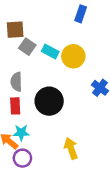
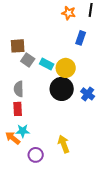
blue rectangle: (81, 14) -> (81, 38), moved
black circle: (49, 101) -> (62, 89), moved
purple circle: (22, 158) -> (36, 155), moved

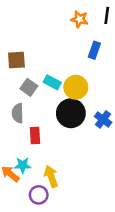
gray square: (28, 60) -> (29, 87), moved
red rectangle: (18, 109) -> (35, 136), moved
yellow arrow: (64, 144) -> (51, 176), moved

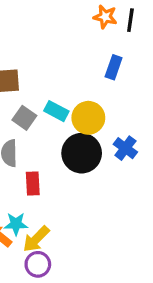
orange star: (80, 19) -> (105, 17), moved
blue cross: (103, 119) -> (125, 148), moved
yellow arrow: (51, 176) -> (36, 239), moved, turned -115

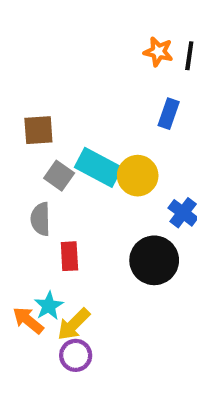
cyan rectangle: (56, 111) -> (98, 167), size x1.5
black circle: (82, 153) -> (154, 260), moved
cyan star: (16, 224) -> (49, 306), turned -30

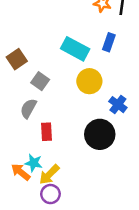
brown square: (38, 130) -> (17, 59), moved, turned -30
cyan rectangle: (98, 167) -> (75, 49), moved
gray semicircle: (41, 219) -> (28, 108), turned 30
cyan star: (49, 306) -> (34, 163), turned -30

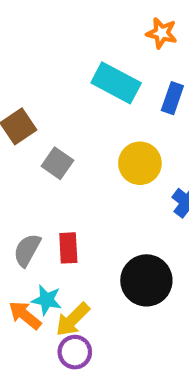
cyan rectangle: (75, 49) -> (116, 83), moved
gray semicircle: (28, 108) -> (27, 250), moved
black circle: (100, 134) -> (146, 280), moved

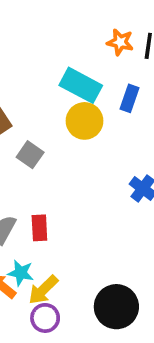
yellow circle: (140, 163) -> (85, 121), moved
black circle: (146, 280) -> (116, 307), moved

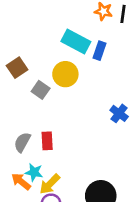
blue rectangle: (130, 98) -> (99, 51), moved
yellow circle: (85, 121) -> (65, 74), moved

